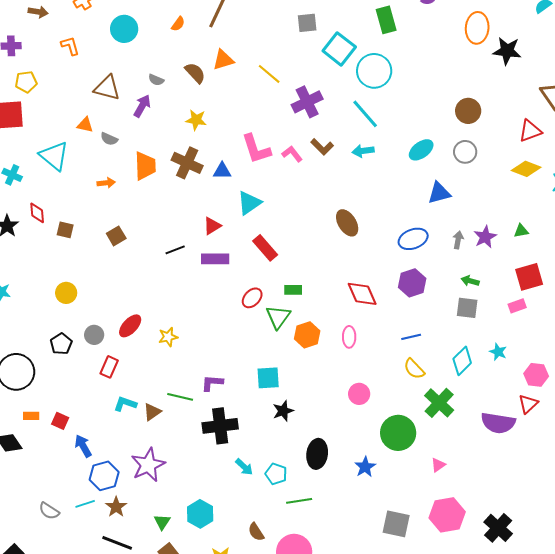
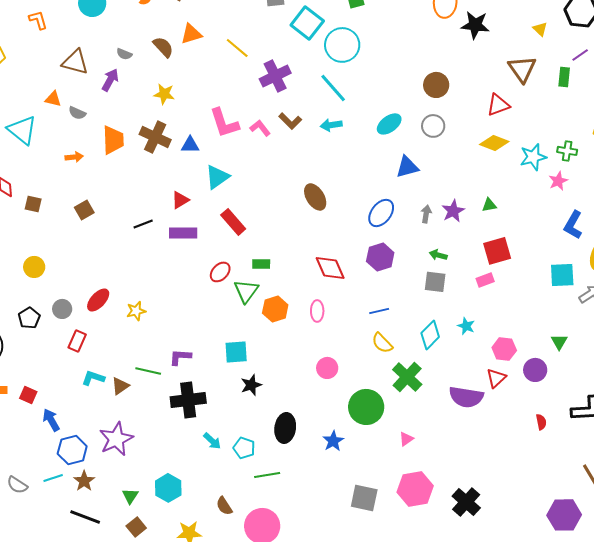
blue ellipse: (413, 239) -> (381, 213), turned -32

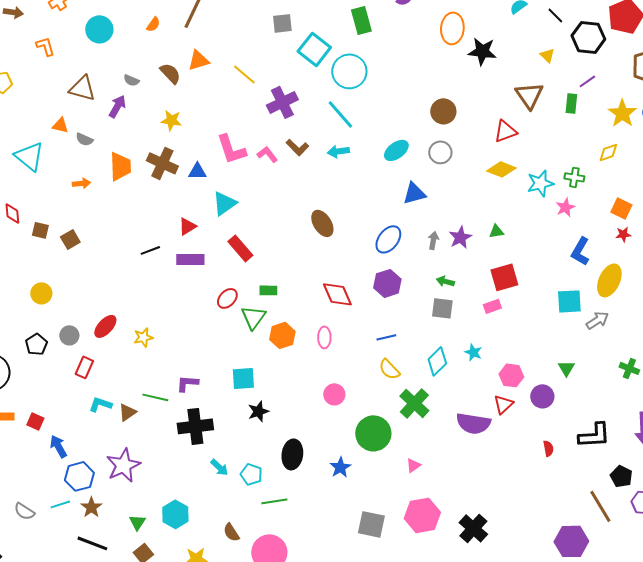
brown square: (84, 210) -> (70, 239), moved

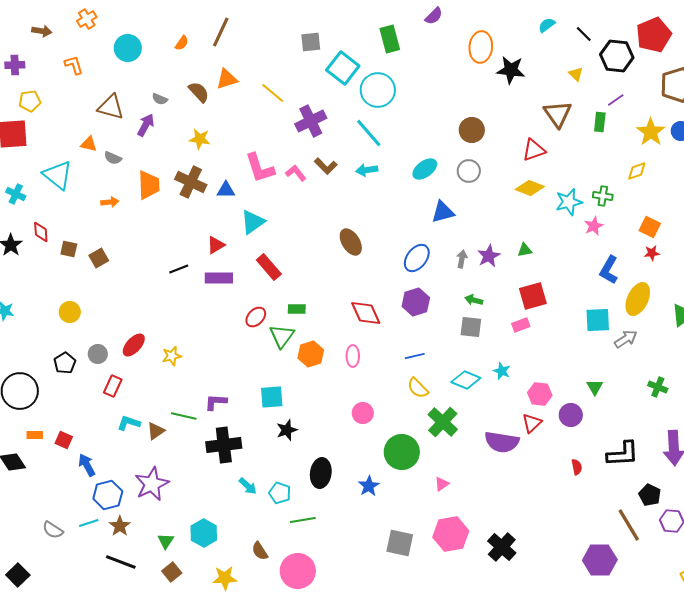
cyan diamond: (437, 361) -> (466, 380), turned 68

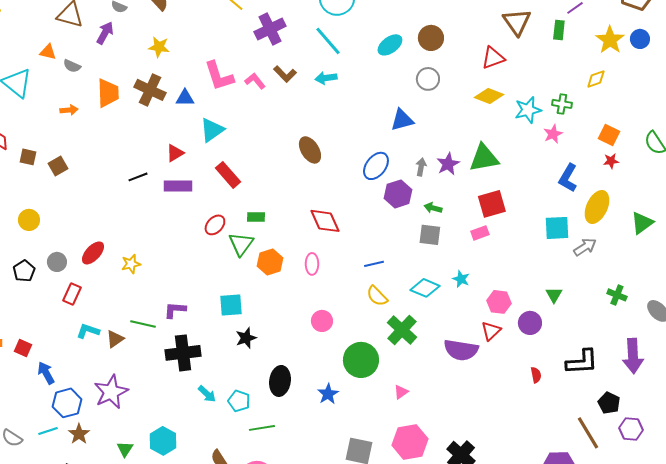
cyan ellipse: (425, 169) -> (390, 45), moved
green triangle: (525, 250) -> (484, 158), size x2.0
purple hexagon: (416, 302) -> (398, 194), moved

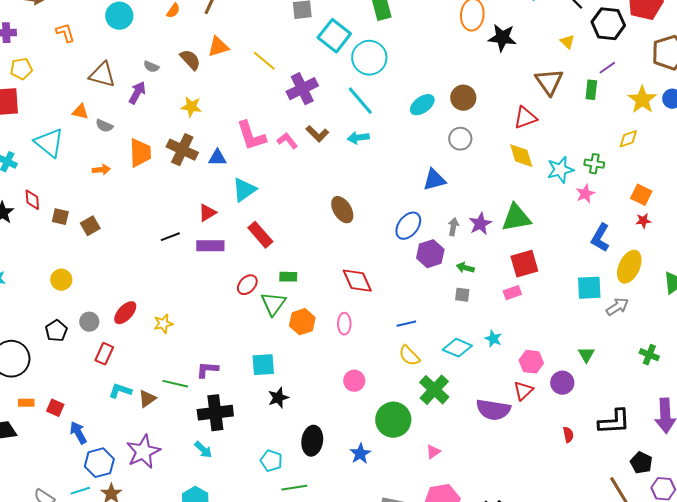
yellow diamond: (489, 96) -> (521, 156), turned 52
gray square: (430, 235) -> (462, 295), size x0.7
cyan arrow: (207, 394) -> (203, 450), moved

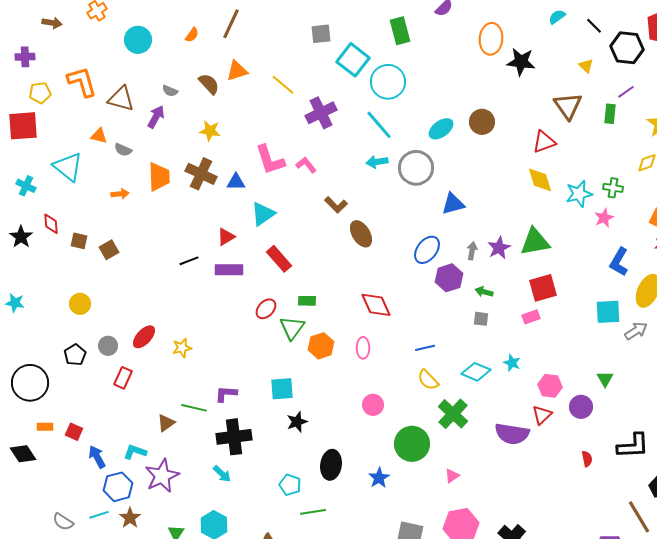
orange L-shape: (65, 33) -> (82, 82), moved, size x1.6
brown L-shape: (317, 134) -> (336, 205), moved
gray circle: (460, 139) -> (416, 168), moved, size x1.5
cyan L-shape: (120, 391) -> (135, 452), moved

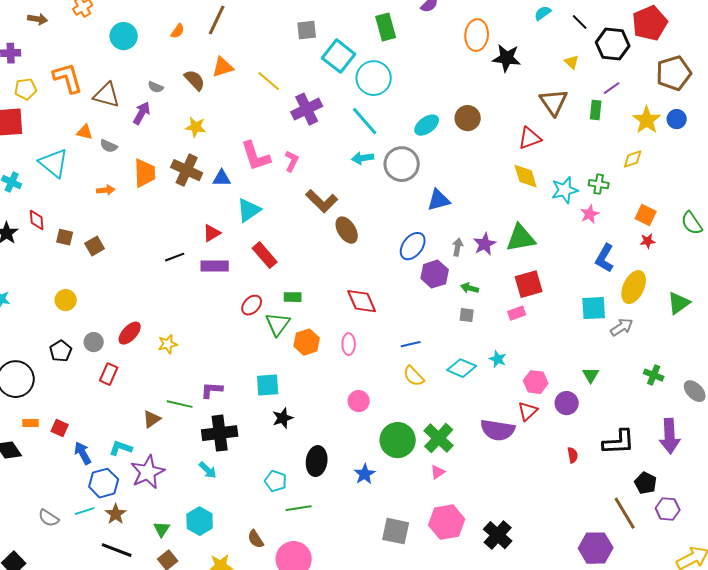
pink L-shape: (306, 165) -> (292, 161), turned 65
brown L-shape: (336, 205) -> (322, 201), size x1.4
green cross: (453, 414) -> (439, 438), moved

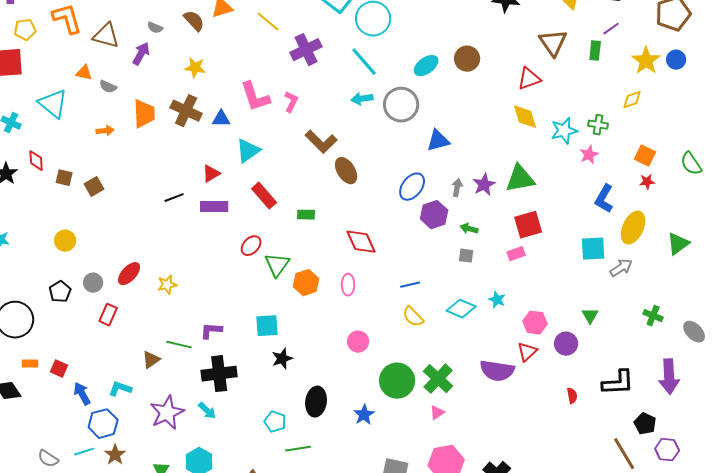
green rectangle: (293, 297) -> (306, 215), moved
purple star: (148, 472) -> (167, 413), moved

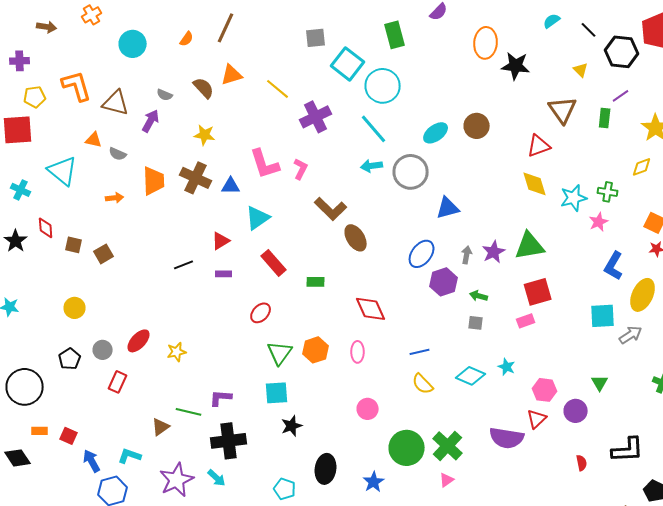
purple rectangle: (214, 207) -> (224, 274), size x0.6
green triangle: (277, 265) -> (280, 353), moved

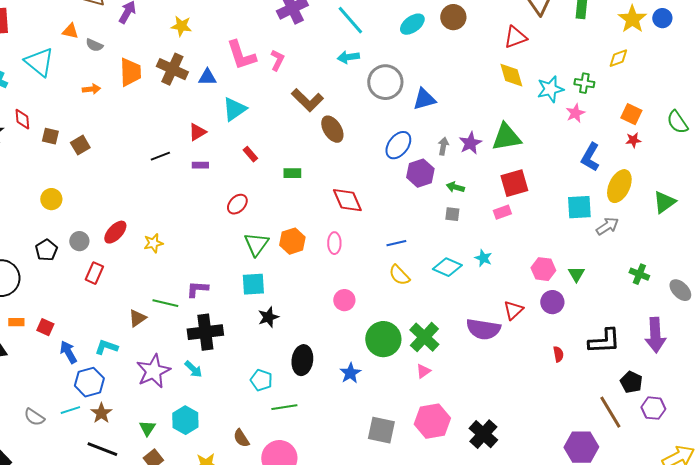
gray circle: (411, 172) -> (385, 82), moved
red rectangle: (274, 263) -> (250, 154), size x0.6
pink hexagon: (545, 390) -> (543, 269), moved

